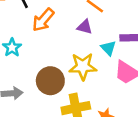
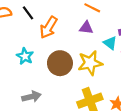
brown circle: (50, 81) -> (60, 63), moved

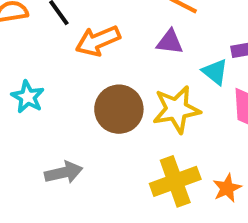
orange arrow: (49, 27) -> (98, 41), turned 35
cyan star: (25, 56) -> (28, 97), moved

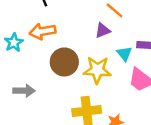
orange arrow: (98, 41) -> (42, 31), moved
purple triangle: (170, 42) -> (103, 30), turned -42

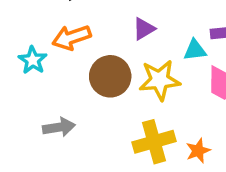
purple triangle: (103, 30) -> (144, 29), moved
cyan triangle: (124, 54) -> (195, 50), turned -49

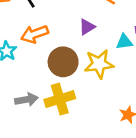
yellow cross: (154, 142) -> (60, 99), moved

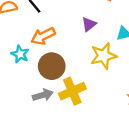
brown circle: (63, 62) -> (52, 66), moved

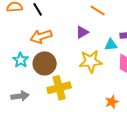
cyan star: (20, 54) -> (21, 60), moved
gray arrow: (43, 95) -> (20, 96), moved

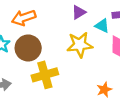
purple triangle: (82, 32) -> (79, 12), moved
cyan triangle: (111, 45) -> (102, 26), turned 32

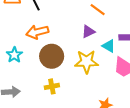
brown circle: (28, 48) -> (52, 56), moved
yellow cross: (45, 75) -> (52, 86), size x0.6

